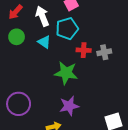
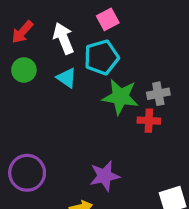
red cross: (84, 50) -> (149, 121), moved
green star: (66, 73) -> (120, 97), moved

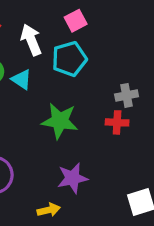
cyan triangle: (67, 78) -> (22, 80), moved
green star: (120, 97) -> (60, 121), moved

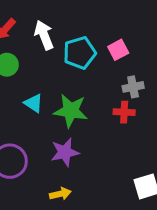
pink square: (76, 21) -> (118, 50), moved
cyan triangle: (22, 80) -> (34, 103), moved
purple star: (72, 178) -> (65, 152), moved

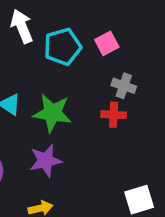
gray cross: (133, 87) -> (124, 86), turned 30

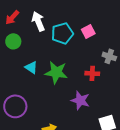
gray cross: (124, 86) -> (109, 56), moved
purple star: (46, 161) -> (80, 100), moved, turned 30

